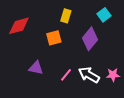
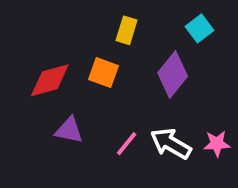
red diamond: (19, 26) -> (50, 80), moved
orange square: (54, 38) -> (104, 73), turned 35

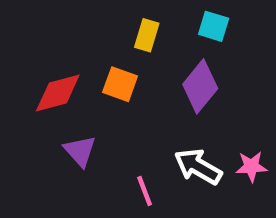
cyan square: (200, 28) -> (214, 26), moved, turned -36
purple triangle: (69, 130) -> (80, 151), turned 36
pink line: (127, 144) -> (145, 191), moved, turned -60

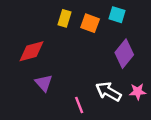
yellow rectangle: (147, 35) -> (64, 18), moved
orange square: (120, 84) -> (90, 23), moved
purple diamond: (200, 86) -> (124, 54), moved

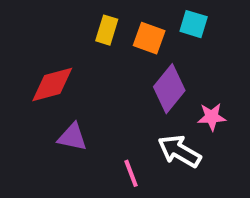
purple diamond: (124, 54) -> (169, 89), moved
purple triangle: (44, 83) -> (72, 137), turned -36
pink star: (138, 92) -> (212, 117), moved

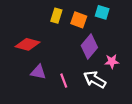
red diamond: (52, 85) -> (28, 44), turned 30
pink line: (131, 173) -> (64, 81), moved

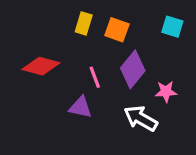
cyan square: (102, 12) -> (172, 27), moved
purple triangle: (38, 72) -> (81, 107), moved
pink line: (64, 81) -> (95, 77), moved

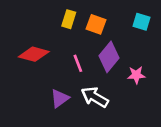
purple triangle: (81, 107) -> (60, 98), moved, turned -48
white arrow: (141, 118) -> (95, 97), moved

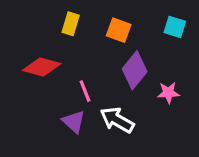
yellow rectangle: (69, 19) -> (71, 24), moved
pink line: (78, 63) -> (85, 91), moved
purple triangle: (60, 98) -> (74, 122), turned -42

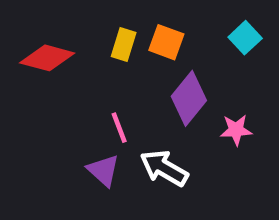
yellow rectangle: (71, 24) -> (124, 44), moved
cyan square: (175, 27) -> (245, 38), turned 30
red diamond: (42, 67) -> (47, 58), moved

